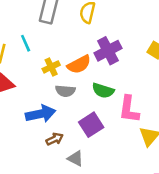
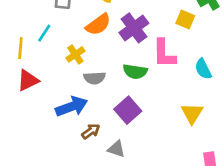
cyan line: (26, 43) -> (44, 33), turned 66
orange semicircle: (79, 64) -> (98, 25), moved
pink L-shape: (129, 109) -> (164, 53), moved

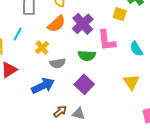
brown arrow: (91, 131) -> (60, 111), moved

